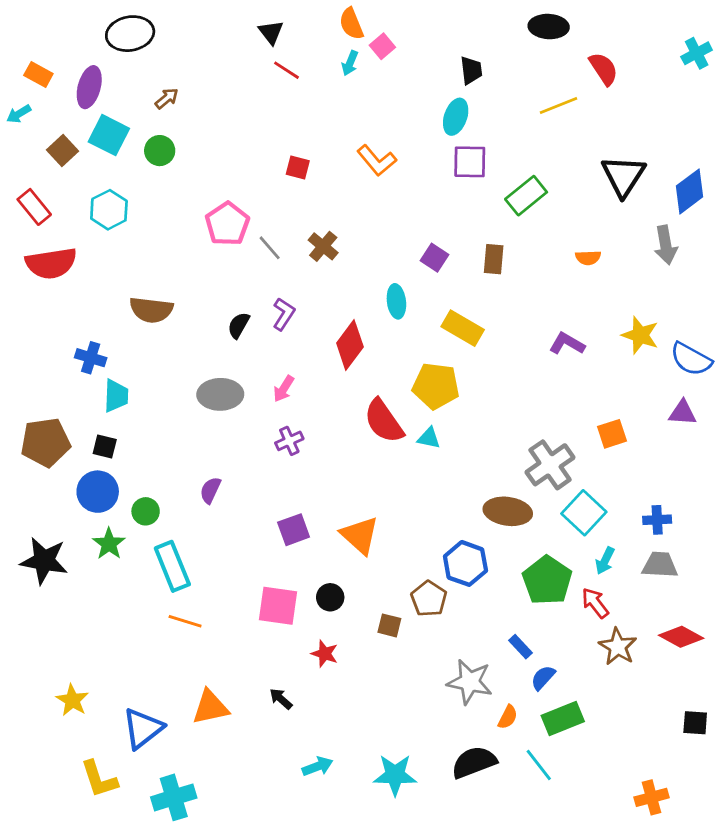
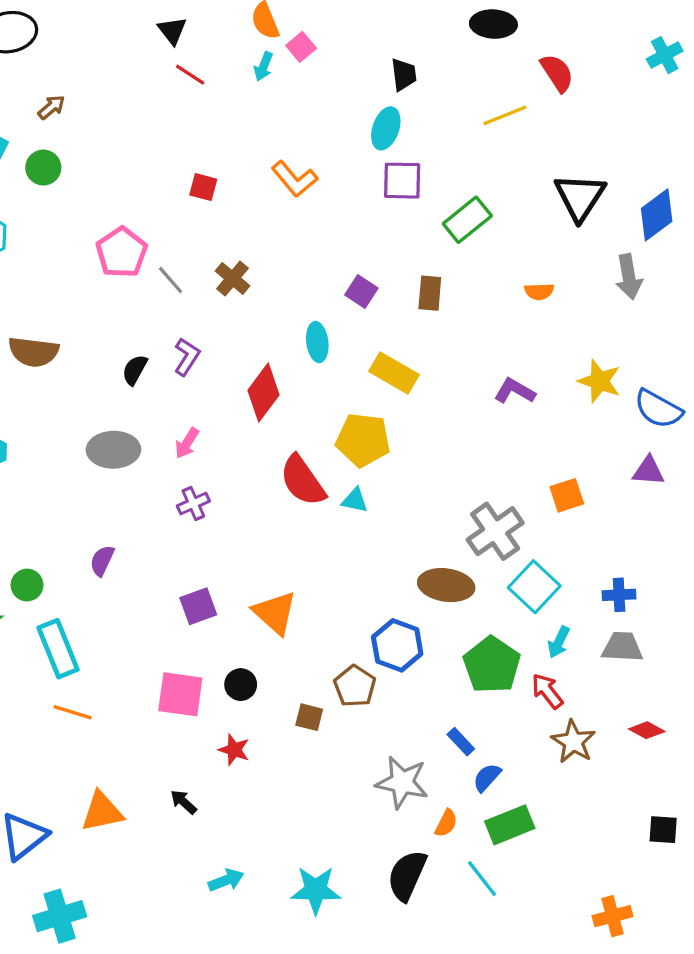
red diamond: (681, 637) -> (647, 730), size x0.7
black semicircle: (474, 762) -> (407, 875), turned -45

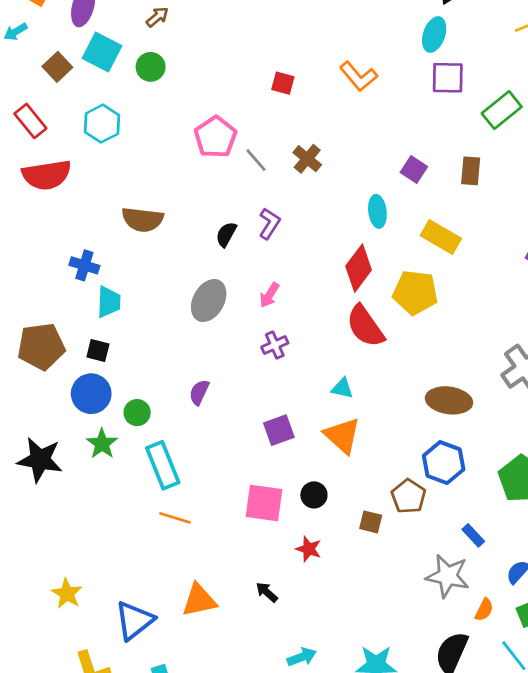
red diamond: (263, 393) -> (359, 268), moved
gray ellipse: (113, 450) -> (209, 301), turned -60
cyan triangle: (355, 500) -> (342, 388), moved
brown ellipse: (446, 585) -> (449, 400), moved
blue rectangle: (461, 742) -> (473, 535), moved

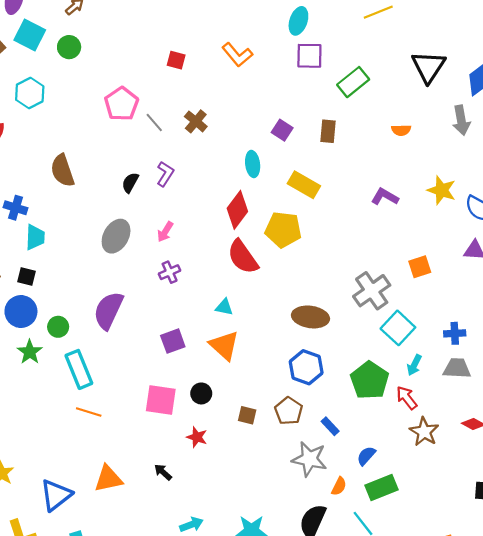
brown semicircle: (142, 219) -> (62, 171), turned 64
purple semicircle: (199, 392) -> (108, 310), size x1.8
brown pentagon: (408, 496) -> (289, 411), moved

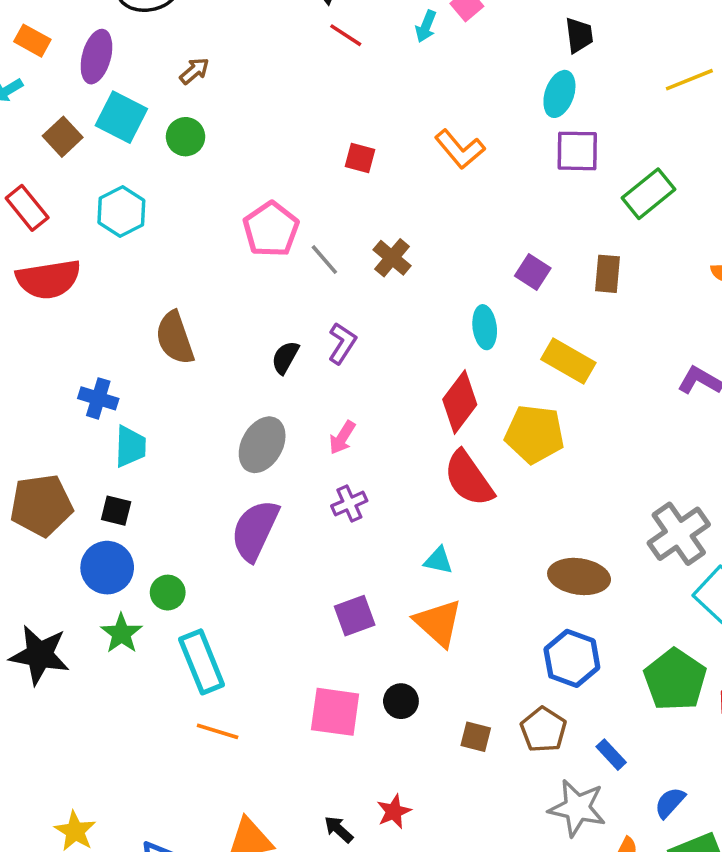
purple semicircle: (108, 310) -> (255, 530), moved
red star: (197, 437) -> (394, 812), moved, turned 30

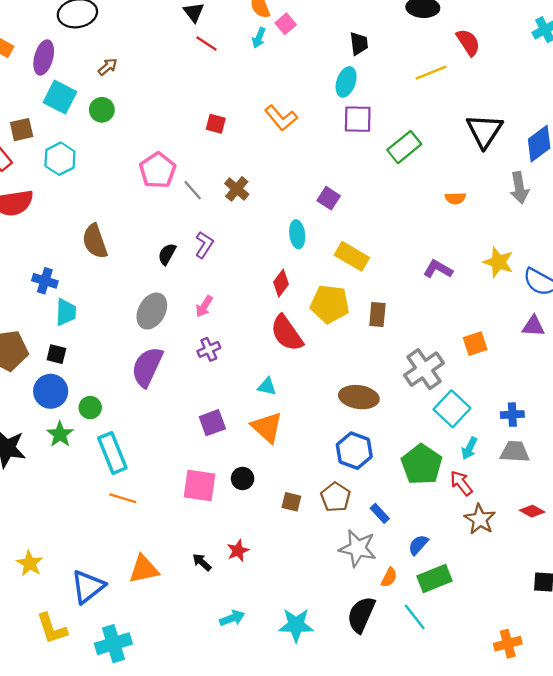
brown square: (63, 137) -> (22, 130), moved, turned 30
brown rectangle: (608, 274) -> (377, 315), moved
red diamond: (460, 402) -> (281, 283), size x0.7

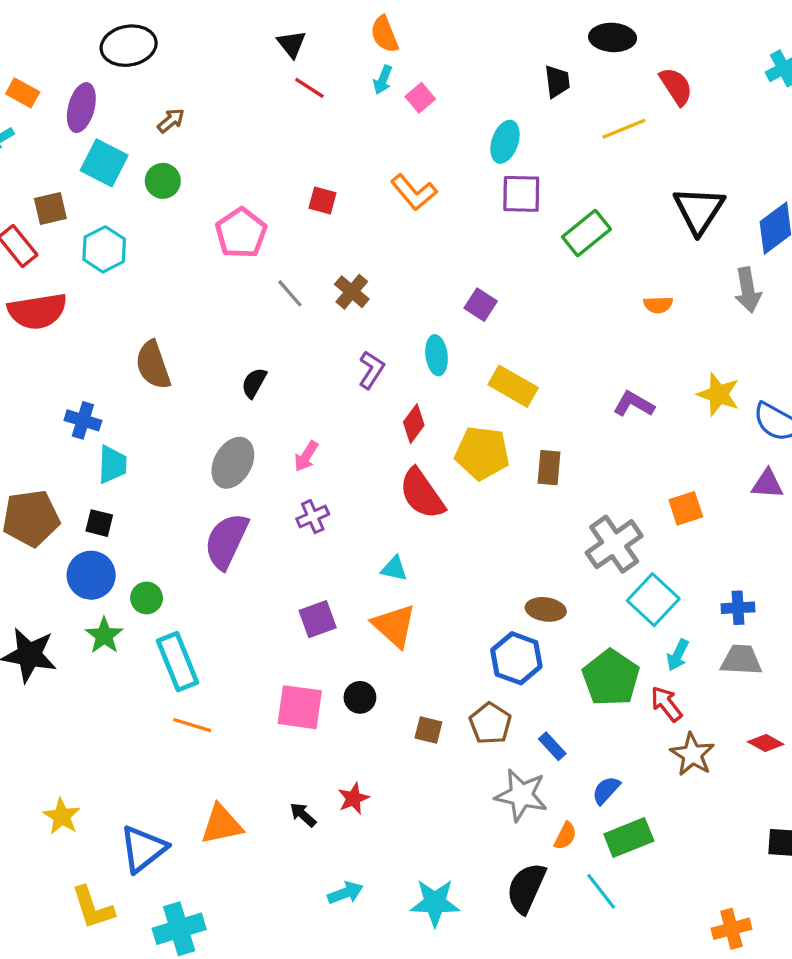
pink square: (286, 24) -> (420, 98), moved
black trapezoid: (359, 44) -> (557, 81), moved
pink pentagon: (158, 170) -> (241, 233), moved
purple L-shape: (204, 245) -> (371, 370), moved
brown ellipse: (359, 397) -> (546, 609), moved, size x0.7

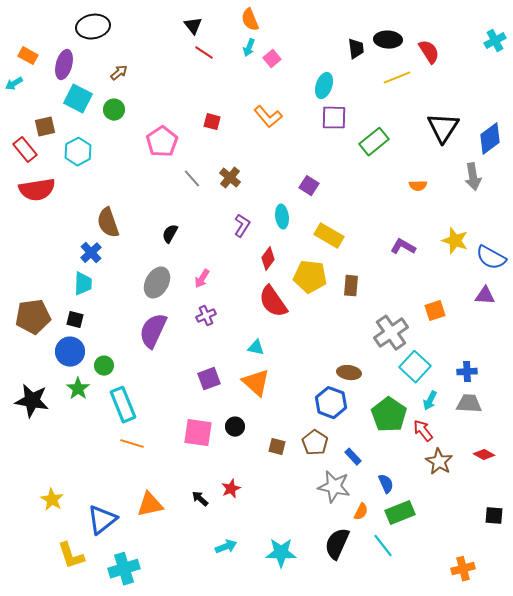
black ellipse: (613, 37) -> (388, 40), moved
blue cross: (83, 420) -> (91, 253), moved, turned 30
blue semicircle: (606, 790) -> (386, 484), turned 114

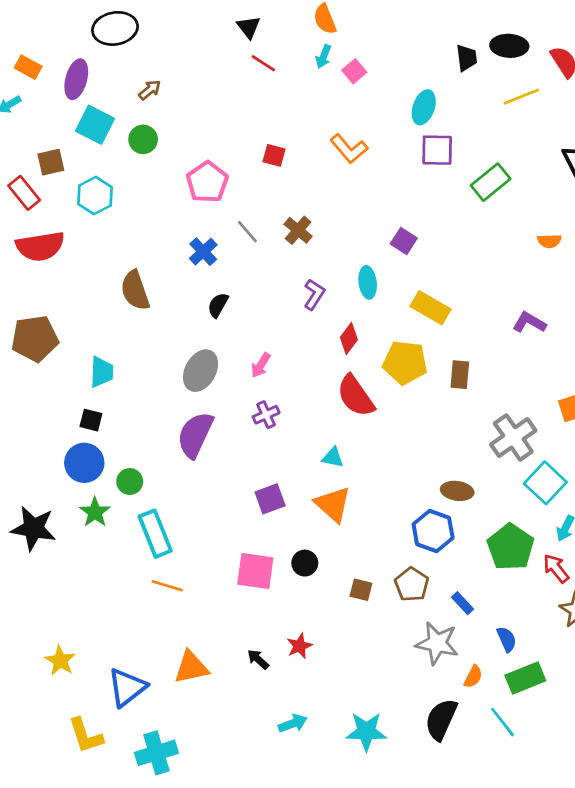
blue cross: (91, 253) -> (203, 252), moved
brown pentagon: (33, 317) -> (35, 339), moved

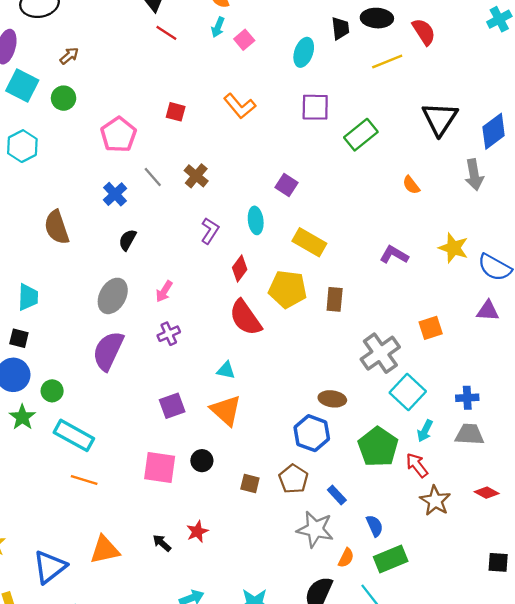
cyan ellipse: (424, 107) -> (304, 52), moved
orange semicircle: (549, 241) -> (411, 185), turned 54
cyan rectangle: (155, 534) -> (74, 435), turned -39

